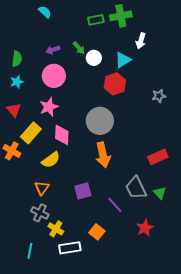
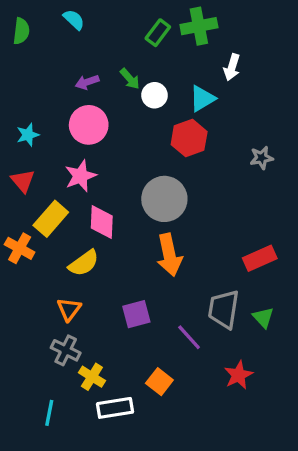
green rectangle: (96, 20) -> (158, 33), turned -42
green semicircle: (17, 59) -> (21, 31), moved
gray trapezoid: (136, 188) -> (224, 309), turned 35

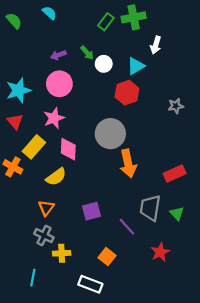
green semicircle: (21, 31) -> (14, 21), turned -49
cyan star: (28, 135) -> (18, 90), size x1.6
orange arrow: (169, 255) -> (128, 164), moved
yellow cross: (92, 377) -> (62, 253), turned -35
white rectangle: (115, 408) -> (90, 284), moved, turned 30

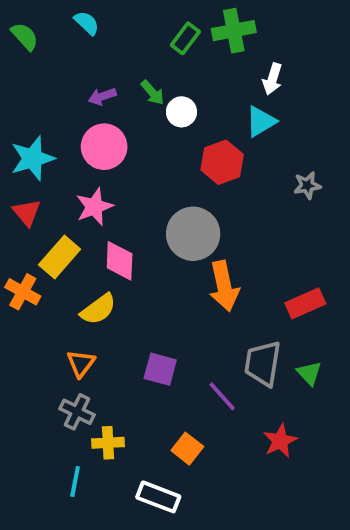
cyan triangle: (136, 66) -> (261, 122), moved
purple square: (92, 211) -> (160, 369), turned 30
cyan line: (33, 278) -> (75, 481), moved

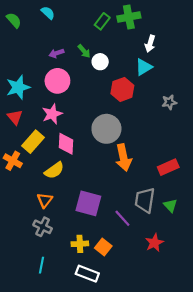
purple square: (160, 369) -> (88, 203), size x1.4
yellow cross: (108, 443) -> (80, 244), moved

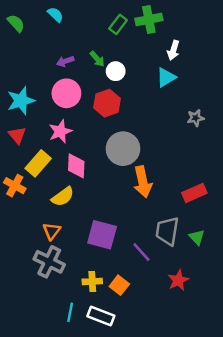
red hexagon: (122, 89) -> (107, 103), moved
gray cross: (43, 227) -> (49, 262), size x1.4
cyan line: (42, 265) -> (70, 312), moved

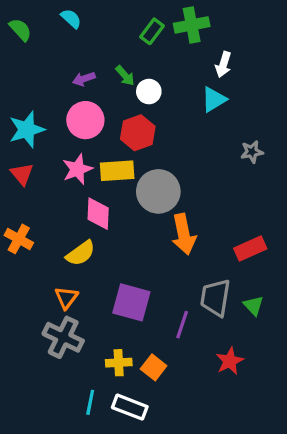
yellow rectangle: (38, 163) -> (117, 171), moved, turned 45
purple line: (141, 252) -> (182, 325), turned 60

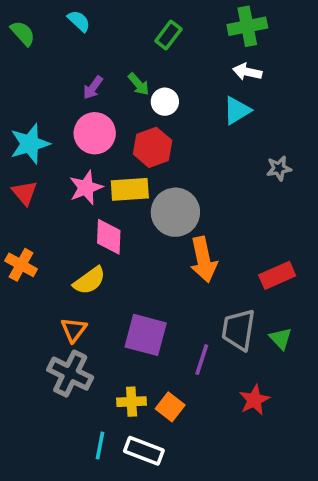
green cross: (192, 25) -> (247, 26), moved
white arrow: (223, 65) -> (247, 72), turned 85
purple arrow: (84, 79) -> (93, 88), turned -35

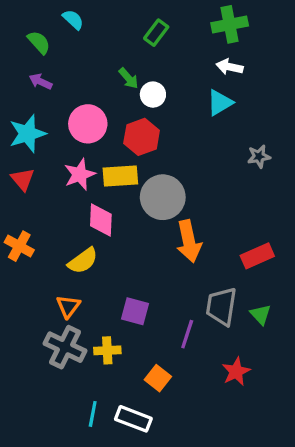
green semicircle: (23, 33) -> (39, 42), moved
purple arrow: (93, 88) -> (41, 81), moved, turned 80
purple square: (146, 335) -> (135, 311), size x0.7
yellow cross: (132, 402) -> (107, 350), moved

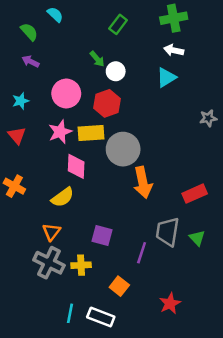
cyan star: (27, 134) -> (21, 101), size x0.6
gray star: (259, 156) -> (208, 118), moved
red star: (236, 372) -> (170, 303), moved

